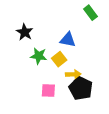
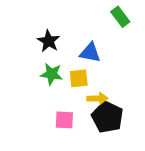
black star: (25, 32) -> (49, 41), moved
yellow square: (59, 59) -> (79, 78), turned 32

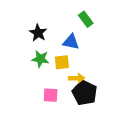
green rectangle: (120, 17) -> (86, 19), moved

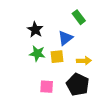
blue triangle: (71, 42) -> (65, 38), turned -49
yellow arrow: (77, 78) -> (84, 61), moved

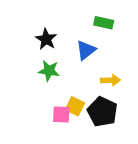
green rectangle: (79, 17) -> (104, 23), turned -40
yellow square: (57, 57) -> (75, 106), moved, turned 32

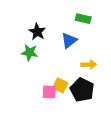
green star: (49, 71) -> (30, 53), moved

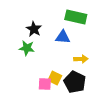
green rectangle: (83, 19) -> (76, 17), size x1.5
blue triangle: (69, 40) -> (63, 37), turned 42

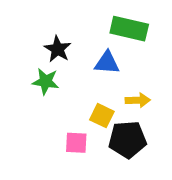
yellow square: (55, 78) -> (102, 116), moved
black pentagon: (75, 82) -> (127, 139), turned -30

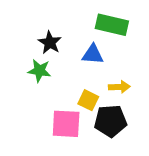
pink square: (76, 143) -> (66, 124), size x1.5

